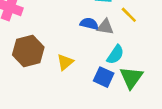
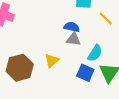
gray triangle: (105, 27) -> (74, 39), moved
brown hexagon: (28, 51) -> (20, 68), moved

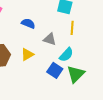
yellow line: (106, 19) -> (72, 28), moved, turned 40
blue semicircle: (72, 27) -> (28, 23), moved

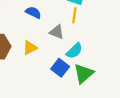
yellow line: (72, 28) -> (74, 15), moved

